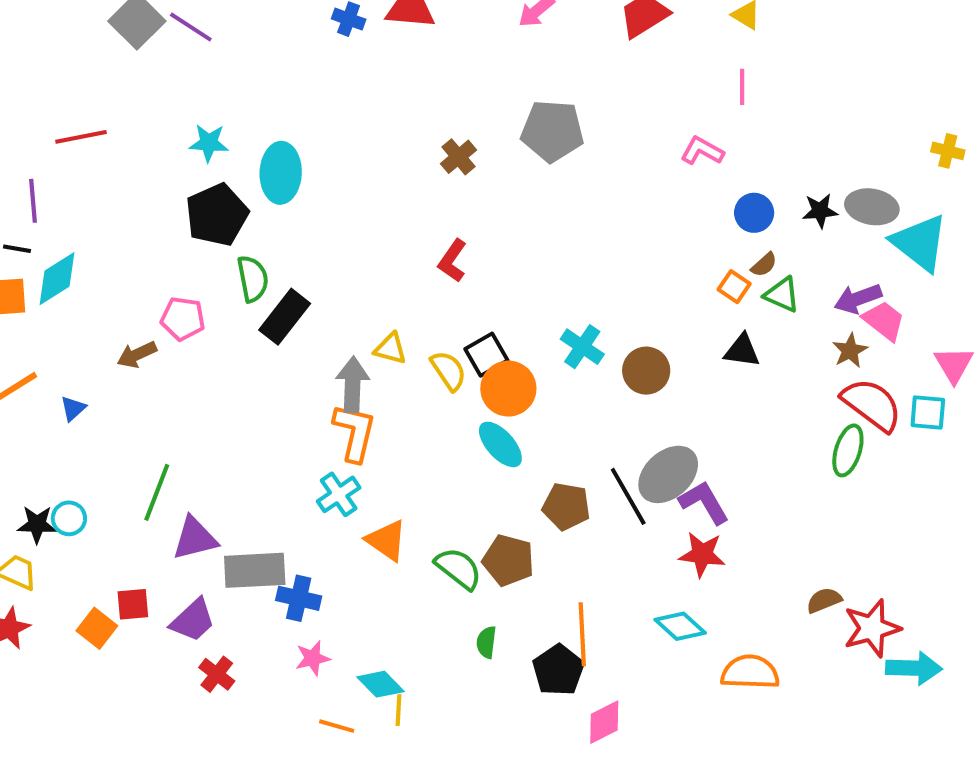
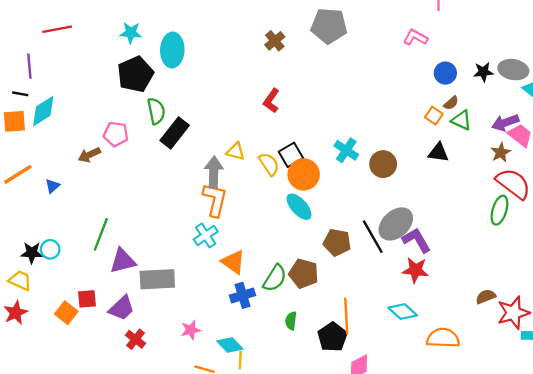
green semicircle: (458, 568) -> (275, 278), turned 84
blue cross: (299, 598) -> (243, 295), moved, turned -30

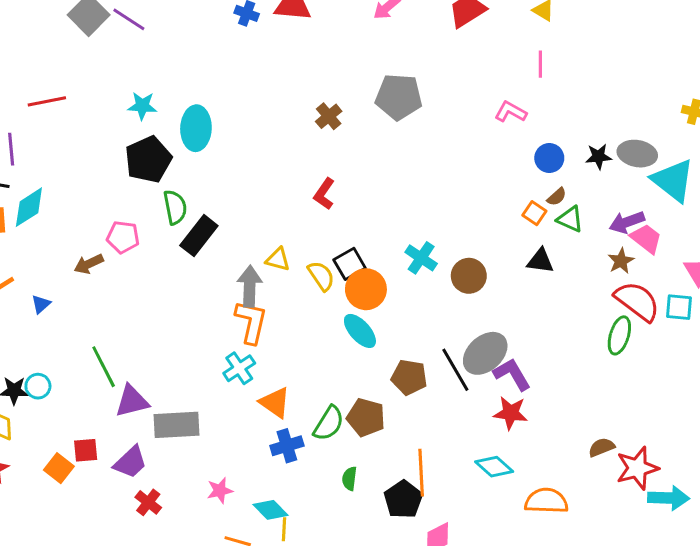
green line: (101, 234) -> (104, 367), turned -48

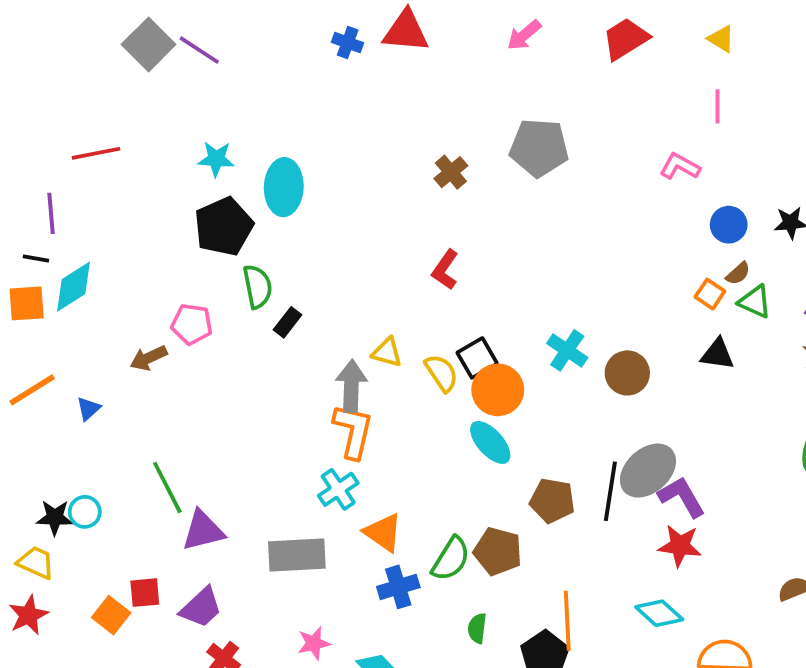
black rectangle: (199, 236) -> (288, 322), size x0.6
black line: (455, 370) -> (610, 491), turned 39
gray rectangle: (177, 425) -> (297, 555), moved

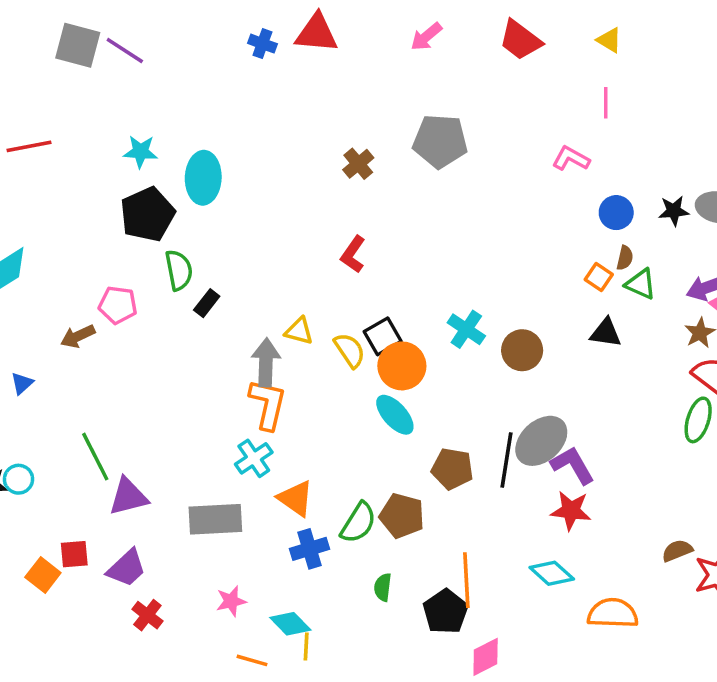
red trapezoid: (625, 39) -> (520, 40), turned -111
gray square: (149, 44) -> (78, 45), turned -30
brown semicircle: (738, 273) -> (625, 258), turned -35

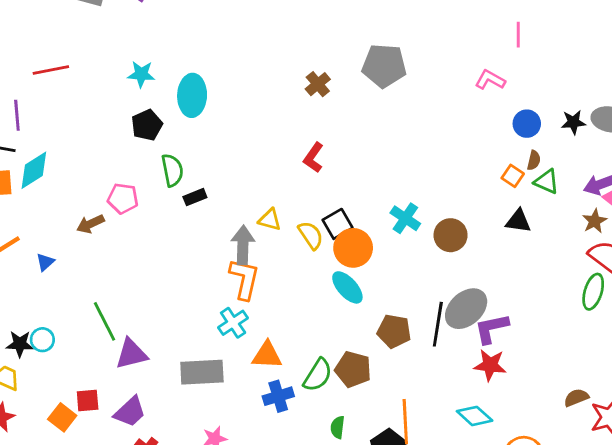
black pentagon: (147, 214) -> (147, 125), size x0.7
black rectangle: (207, 303) -> (195, 197), turned 30
purple L-shape: (573, 465) -> (491, 328), turned -72
orange triangle: (296, 498) -> (267, 355), turned -32

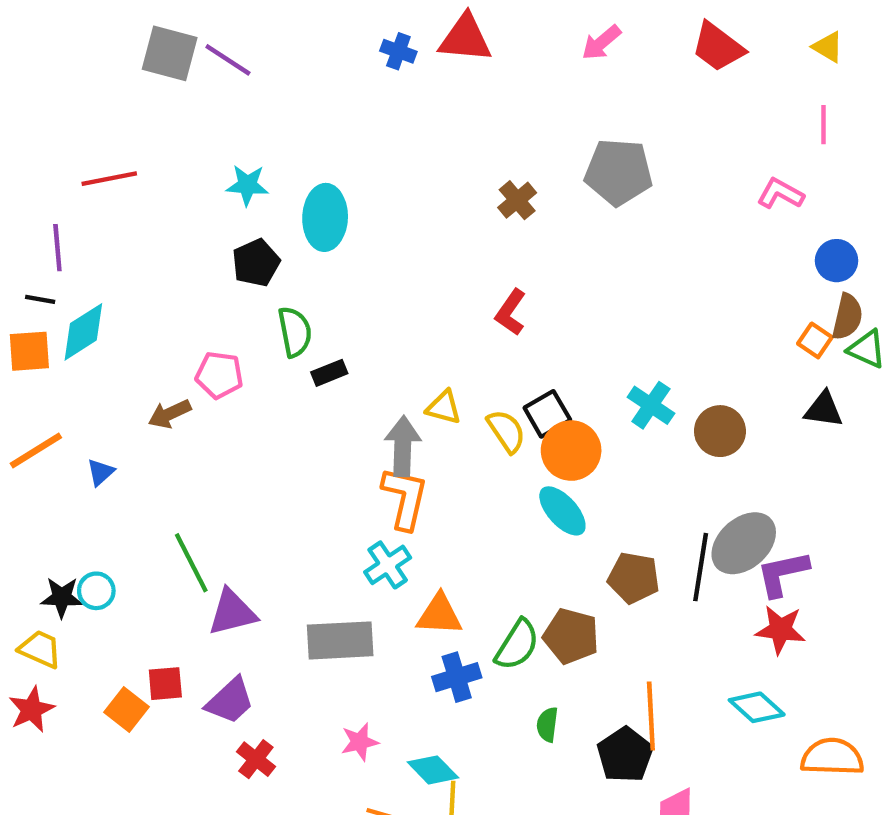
brown semicircle: (534, 160) -> (847, 317), size x1.5

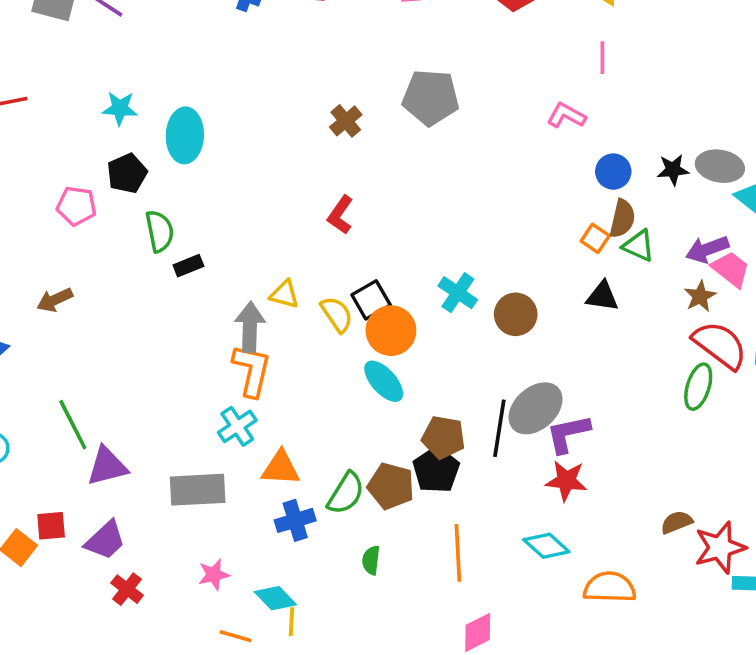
pink pentagon: (219, 375) -> (76, 206), moved
black pentagon: (625, 755) -> (436, 470), moved

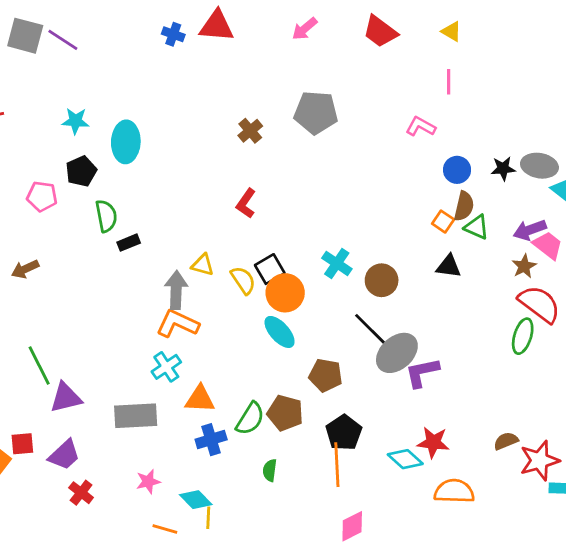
orange L-shape: (252, 370) -> (178, 324), turned -78
black line: (499, 428) -> (372, 331), moved, turned -54
black pentagon: (436, 470) -> (344, 433), moved
red star: (566, 481) -> (433, 442), moved

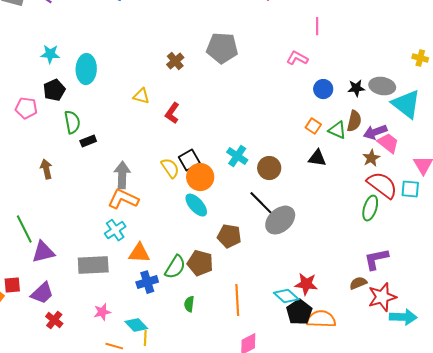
brown semicircle: (464, 206) -> (354, 121), moved
yellow triangle: (203, 265) -> (141, 96), moved
brown arrow: (25, 269) -> (46, 169), moved, turned 102
purple L-shape: (422, 372) -> (376, 259), moved
black pentagon: (344, 433) -> (299, 312), moved

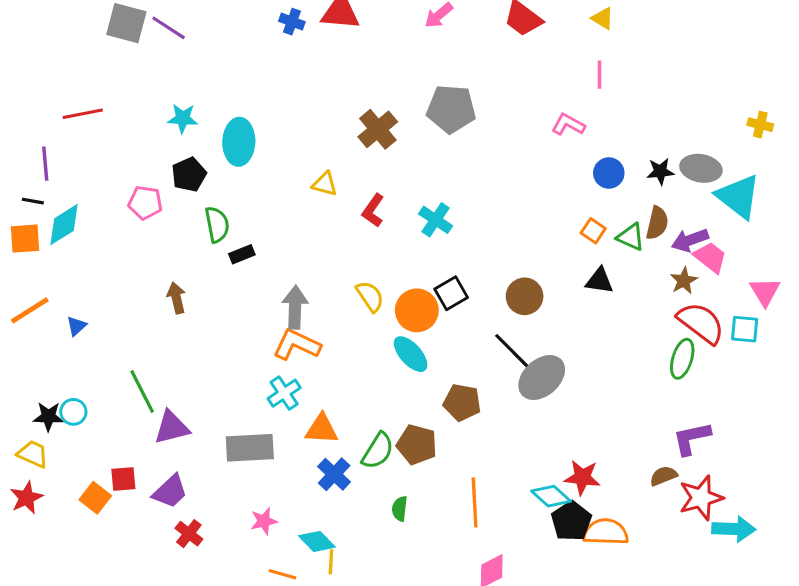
brown cross: (175, 61) -> (378, 129), size x1.4
cyan cross: (237, 156) -> (436, 220), moved
black square: (189, 160) -> (451, 293), moved
blue cross: (147, 282) -> (334, 474), turned -30

